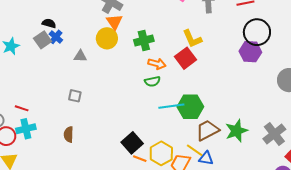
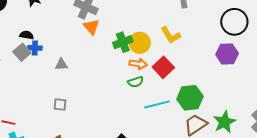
blue cross: (56, 37) -> (35, 48), turned -32
yellow circle: (107, 38) -> (140, 43), moved
purple hexagon: (250, 52) -> (227, 54), moved
red square: (186, 58) -> (163, 67), moved
green hexagon: (190, 107) -> (190, 98), moved

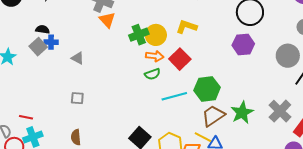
yellow L-shape: (171, 35) -> (187, 27), turned 140
gray triangle: (61, 64) -> (78, 58), turned 32

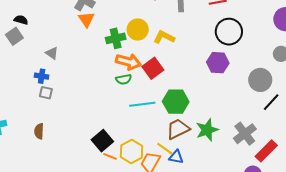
yellow circle: (156, 35) -> (138, 30), moved
blue cross: (51, 42) -> (42, 76), moved
orange arrow: (155, 56) -> (128, 62), size x1.4

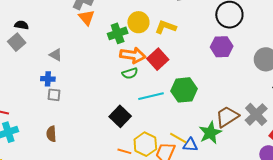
brown trapezoid: (178, 129) -> (227, 117), moved
green star: (207, 130) -> (210, 133), moved
black square: (102, 141) -> (120, 116), moved

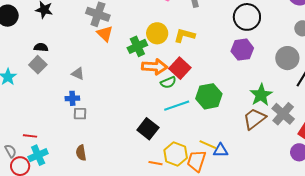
green semicircle: (130, 73) -> (168, 82), moved
green star: (210, 133) -> (261, 95), moved

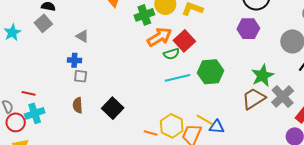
orange arrow: (155, 67) -> (159, 37), turned -40
black square: (148, 129) -> (113, 108), moved
brown semicircle: (81, 153) -> (78, 105), moved

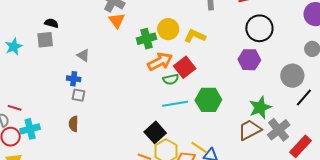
gray square: (43, 23) -> (45, 40), turned 30
red line: (29, 93) -> (15, 108), moved
black square: (113, 108) -> (155, 132), moved

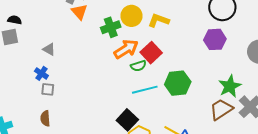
blue cross: (74, 79) -> (41, 73), turned 32

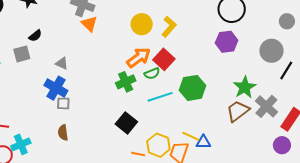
black semicircle: (15, 20) -> (35, 36), moved, turned 136
yellow L-shape: (159, 20) -> (169, 27), turned 115
green cross: (111, 27) -> (126, 82), moved
blue cross: (41, 73) -> (56, 88), size x1.6
black square: (127, 120) -> (126, 123), moved

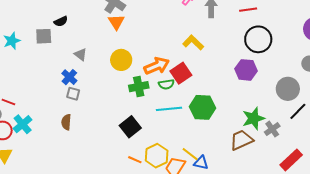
yellow circle: (142, 24) -> (121, 60), moved
yellow L-shape: (169, 27) -> (193, 43), turned -100
blue cross: (56, 88) -> (69, 77), size x0.7
gray cross: (266, 106) -> (272, 129), moved, size x0.7
cyan cross: (21, 144) -> (23, 124), turned -30

